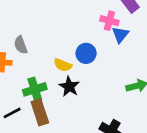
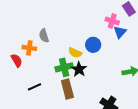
green cross: (35, 89) -> (64, 67), moved
brown rectangle: (40, 112) -> (67, 89), moved

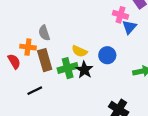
blue circle: (93, 45) -> (107, 55), moved
brown rectangle: (67, 89) -> (45, 60), moved

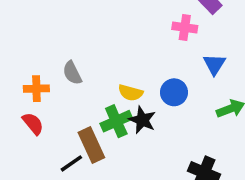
blue triangle: (129, 27) -> (214, 64), moved
orange cross: (28, 47) -> (36, 89), moved
brown rectangle: (45, 60) -> (91, 145), moved

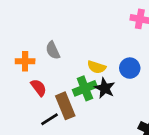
red semicircle: (33, 124) -> (39, 88), moved

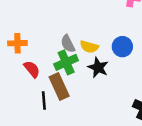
gray semicircle: (53, 50) -> (68, 44), moved
green cross: (85, 88) -> (66, 62), moved
black line: (50, 119) -> (44, 100), turned -60

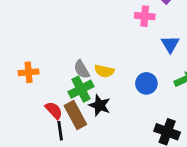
blue circle: (122, 47) -> (146, 83), moved
black star: (98, 68) -> (100, 105), moved
red semicircle: (32, 69) -> (54, 110), moved

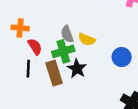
red semicircle: (54, 110) -> (35, 47), moved
black line: (60, 131) -> (28, 69), moved

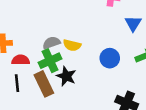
gray semicircle: (67, 34) -> (51, 43), turned 98
red semicircle: (35, 47) -> (21, 60), turned -49

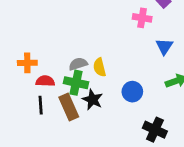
yellow semicircle: (72, 45) -> (100, 67), turned 60
blue circle: (110, 58) -> (132, 92), moved
green cross: (50, 61) -> (76, 83), turned 35

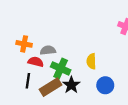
gray semicircle: (78, 64) -> (48, 50), moved
yellow semicircle: (100, 67) -> (91, 61), moved
brown rectangle: (69, 107) -> (51, 87), turned 70

